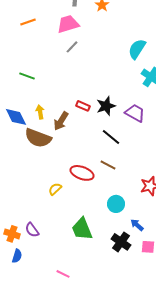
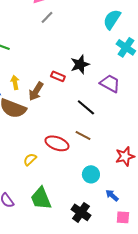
black star: (106, 106) -> (80, 64), moved
green trapezoid: (82, 229) -> (41, 198), moved
black cross: (121, 242) -> (81, 212), moved

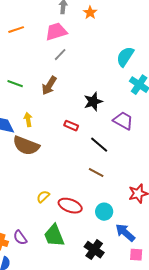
red rectangle: (58, 76) -> (71, 126), moved
brown arrow: (36, 91) -> (49, 86), moved
red ellipse: (57, 143) -> (70, 206), moved
blue arrow: (112, 195) -> (125, 233), size x1.5

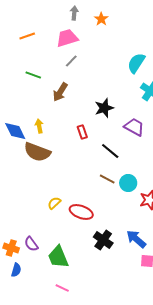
green line: (15, 84) -> (33, 75), moved
red rectangle: (71, 126) -> (82, 132), turned 48
cyan circle: (104, 212) -> (128, 183), moved
green trapezoid: (54, 236) -> (58, 257), moved
black cross: (94, 250) -> (103, 240), moved

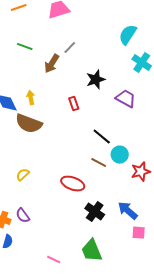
gray line: (71, 61) -> (70, 48), moved
black line: (110, 151) -> (102, 137), moved
brown line: (107, 179) -> (99, 163), moved
yellow semicircle: (54, 203) -> (23, 175), moved
green trapezoid: (58, 257) -> (92, 251), moved

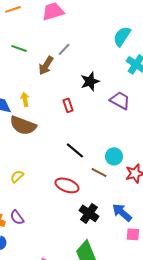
black line: (102, 137) -> (75, 150), moved
brown line: (99, 163) -> (99, 172), moved

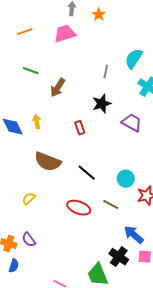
gray line: (64, 49) -> (106, 72), moved, turned -32
brown semicircle: (23, 125) -> (48, 162), moved
brown line: (99, 172) -> (111, 205), moved
black cross: (89, 213) -> (119, 257), moved

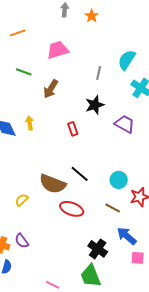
pink trapezoid: (65, 34) -> (58, 50), moved
brown semicircle: (48, 162) -> (53, 184), moved
brown line: (111, 205) -> (113, 208), moved
black cross: (119, 257) -> (98, 249), moved

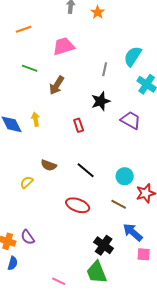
brown semicircle: (53, 184) -> (49, 165), moved, size x0.6
yellow semicircle: (22, 200) -> (27, 182), moved

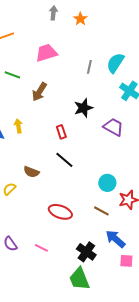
gray line: (105, 69) -> (89, 67), moved
black line: (86, 170) -> (64, 160), moved
pink line: (59, 281) -> (41, 248), moved

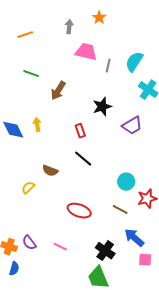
gray arrow: (53, 13) -> (69, 27), moved
pink trapezoid: (46, 53) -> (86, 52), moved, turned 30
purple trapezoid: (113, 127) -> (132, 126), turned 120

